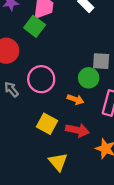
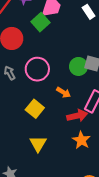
green circle: (89, 78) -> (78, 66), moved
red arrow: (77, 130) -> (77, 116), moved, turned -36

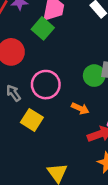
yellow square: (35, 109) -> (32, 120), moved

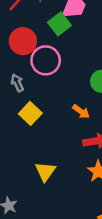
pink circle: (46, 85) -> (46, 60), moved

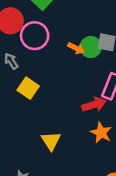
orange arrow: (81, 112) -> (76, 48), moved

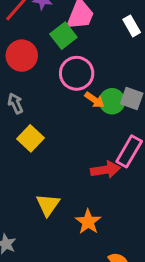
pink circle: (35, 36) -> (77, 73), moved
orange star: (101, 133) -> (88, 222), moved

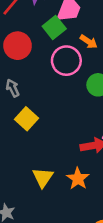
orange arrow: (94, 100) -> (89, 42), moved
orange star: (88, 222) -> (78, 179), moved

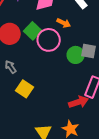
green square: (54, 27) -> (33, 31), moved

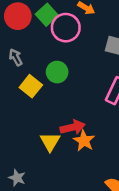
green circle: (76, 55) -> (57, 72), moved
red arrow: (78, 102) -> (73, 127), moved

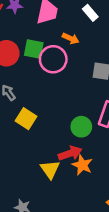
green square: (47, 15) -> (34, 49), turned -30
green circle: (57, 72) -> (81, 127), moved

